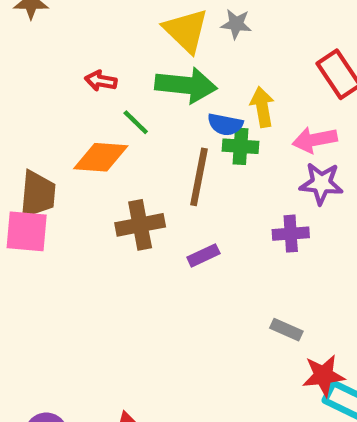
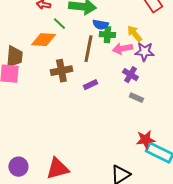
yellow arrow: (262, 107) -> (134, 34), moved, turned -30
pink arrow: (315, 140) -> (122, 49), moved
purple cross: (291, 234) -> (130, 75), turned 35
gray rectangle: (286, 330) -> (136, 98), moved

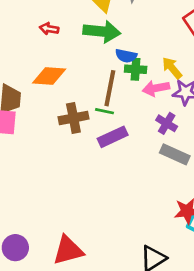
green line: (59, 24) -> (104, 111), moved, turned -32
purple rectangle: (90, 85) -> (113, 137), size x1.5
gray rectangle: (136, 98) -> (175, 154), size x1.5

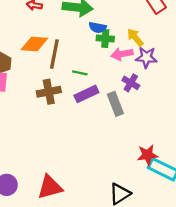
brown line: (110, 88) -> (54, 54), moved
brown cross: (73, 118) -> (49, 92), moved
gray rectangle: (175, 154) -> (115, 104), moved, turned 45

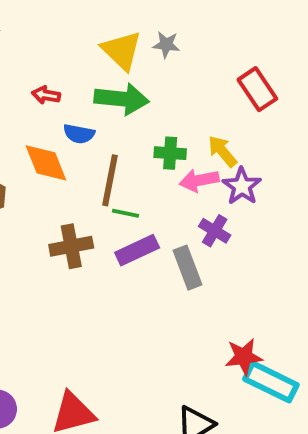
blue semicircle: (98, 27) -> (79, 134), moved
orange diamond: (34, 44) -> (46, 163), turned 64
brown line: (54, 54) -> (110, 180), moved
purple star: (146, 57) -> (242, 186), turned 30

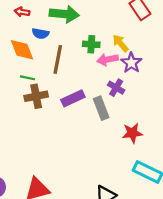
green line: (125, 213) -> (27, 78), moved
red star: (244, 357) -> (132, 133), moved

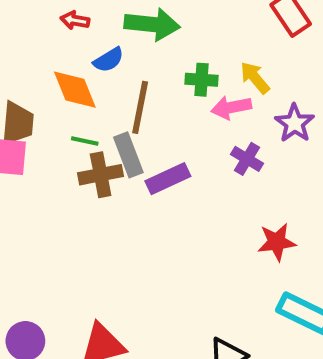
blue semicircle: (40, 34) -> (109, 60), turned -42
purple star: (131, 63) -> (295, 123), moved
gray rectangle: (101, 108) -> (128, 155), moved

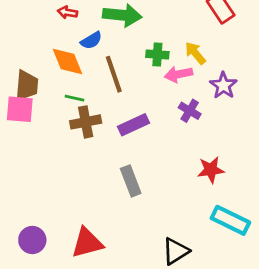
brown line: (140, 107) -> (114, 74), turned -30
gray rectangle: (128, 155) -> (131, 181), moved

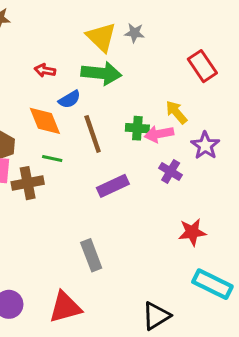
green cross: (157, 55) -> (137, 128), moved
brown cross: (86, 122) -> (28, 183), moved
gray rectangle: (131, 181) -> (91, 255), moved

